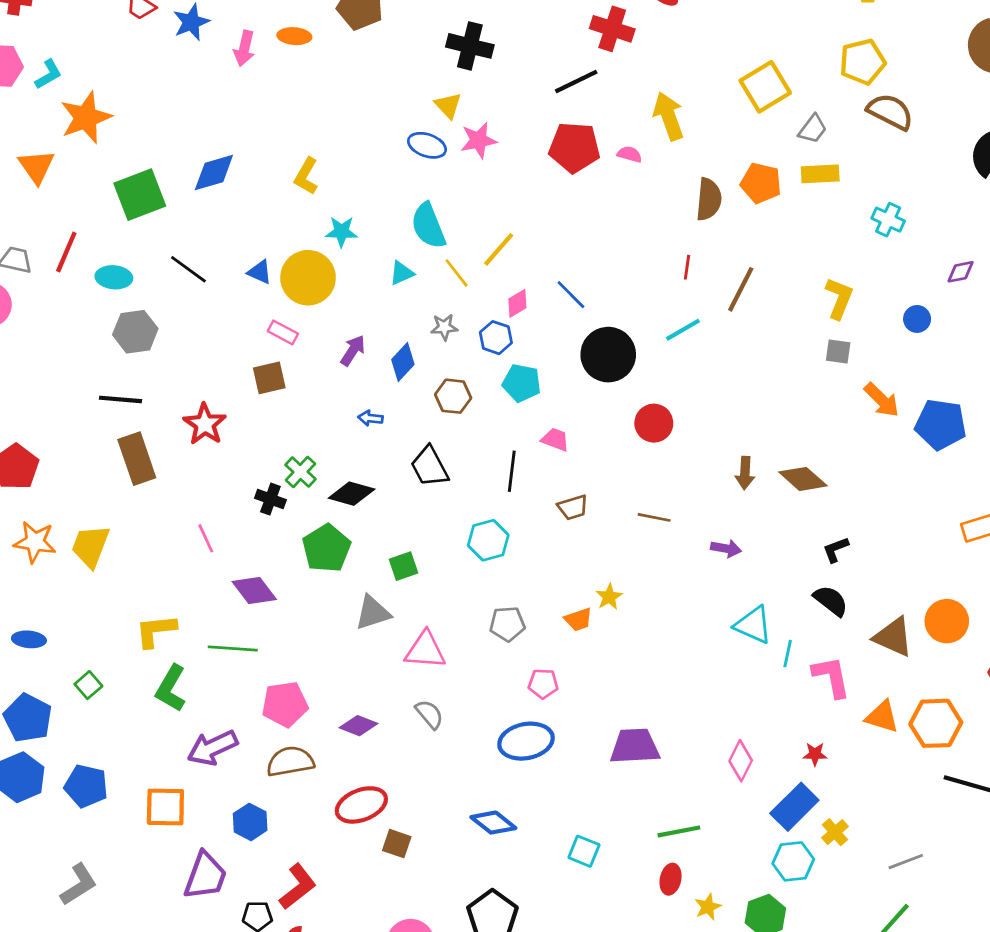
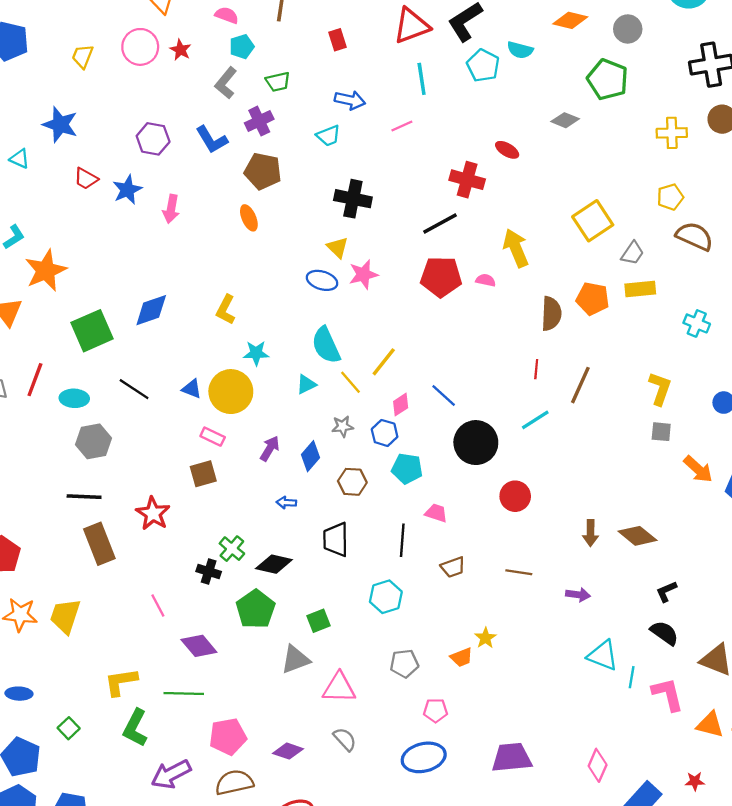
orange ellipse: (294, 36) -> (249, 218), moved, turned 65
yellow pentagon: (862, 62) -> (670, 197), size x0.7
black trapezoid: (429, 467) -> (336, 539), turned 30
red star: (815, 754) -> (695, 781), moved

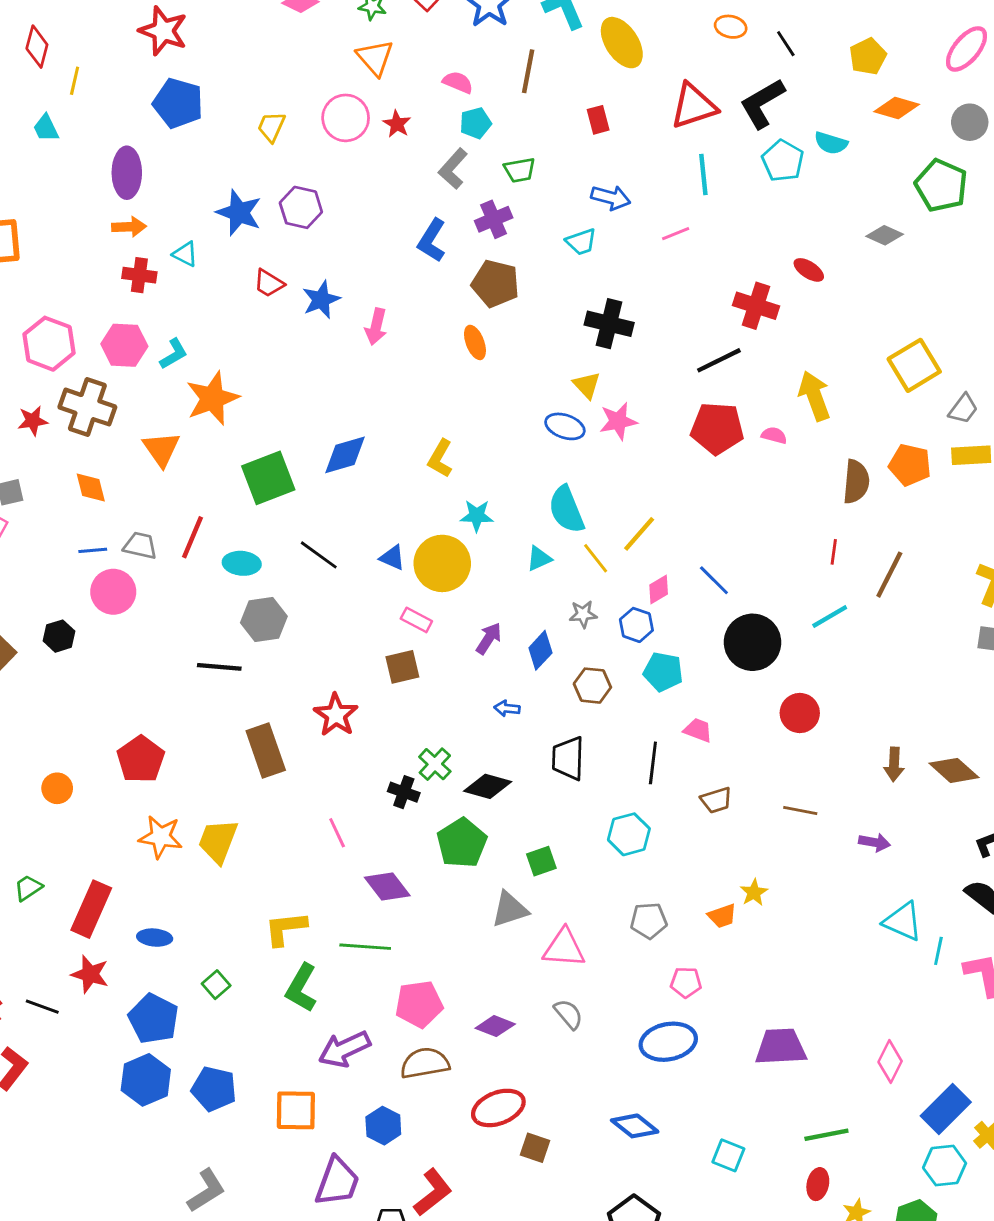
purple hexagon: (153, 139) -> (301, 207), moved
blue L-shape: (212, 140) -> (432, 240), turned 60
black line: (84, 497) -> (219, 667), moved

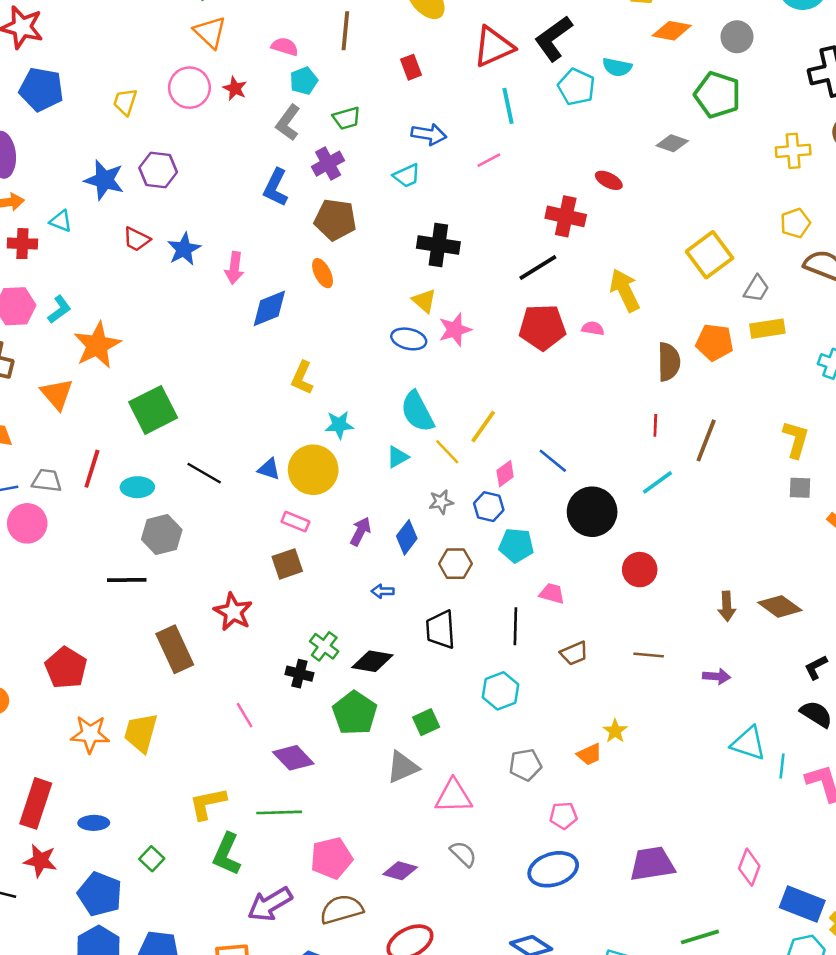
blue diamond: (345, 455) -> (269, 308), moved
blue rectangle: (946, 1109) -> (802, 904), turned 72

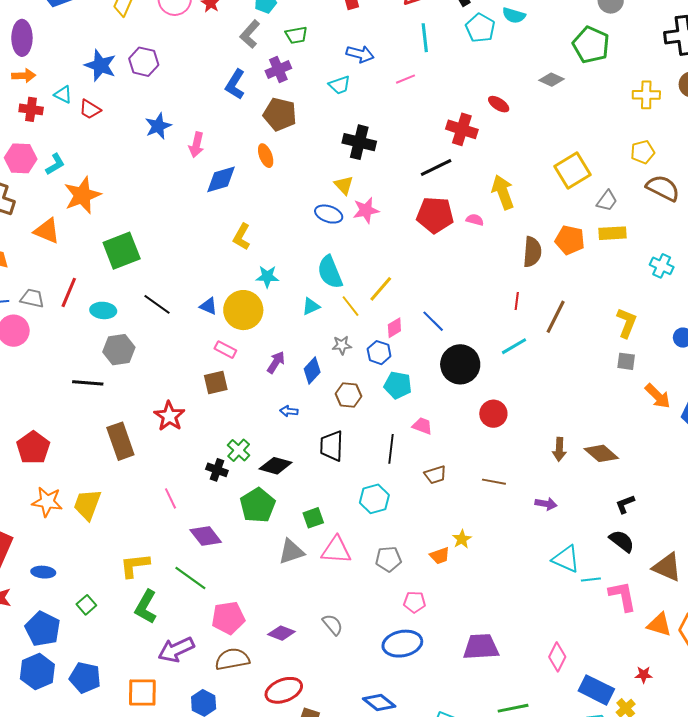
red trapezoid: (137, 239) -> (90, 109), moved
orange triangle: (57, 394) -> (47, 231), turned -32
cyan line: (782, 766) -> (591, 579), turned 72
pink triangle: (454, 796) -> (336, 550), moved
green line: (279, 812) -> (190, 578), turned 32

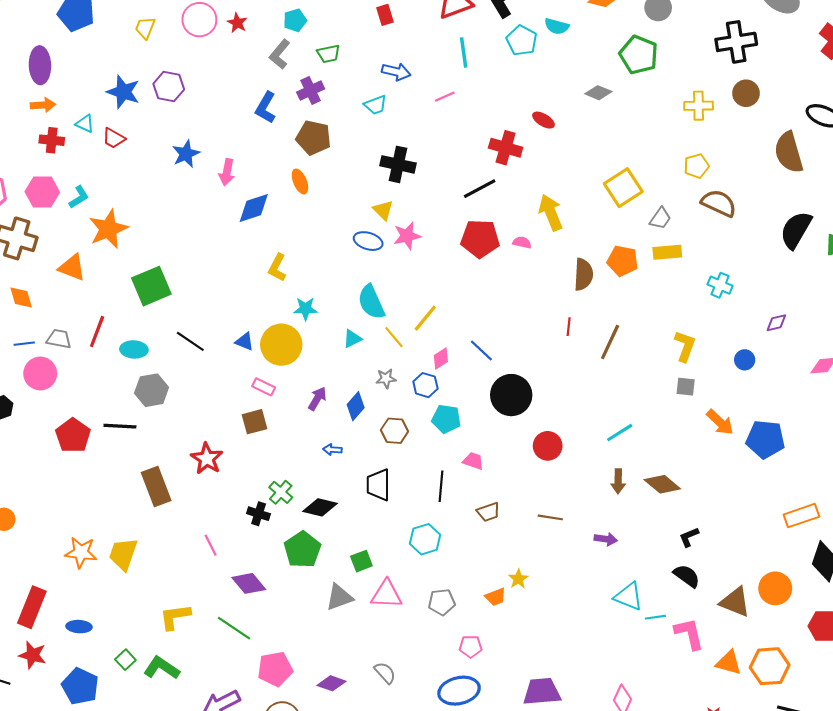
cyan line: (514, 346) -> (620, 433), moved
red pentagon: (33, 448) -> (73, 435), moved
green L-shape: (146, 607) -> (161, 668), moved, turned 96

